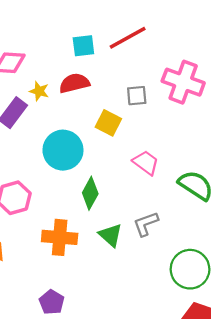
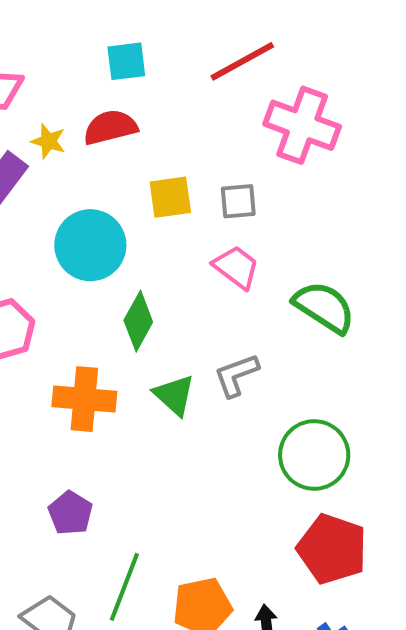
red line: (128, 38) -> (242, 61), moved
gray square: (137, 96) -> (238, 201), moved
yellow square: (108, 123) -> (170, 197), turned -35

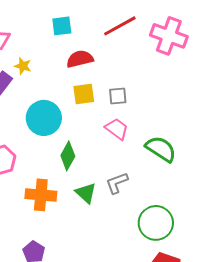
pink cross: (302, 125) -> (169, 36), moved
red semicircle: (110, 127) -> (80, 59), moved

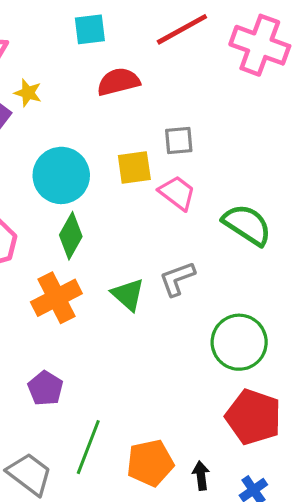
yellow square: (84, 94) -> (134, 168), moved
green diamond: (68, 156) -> (71, 236), moved
orange cross: (41, 195) -> (56, 298), turned -32

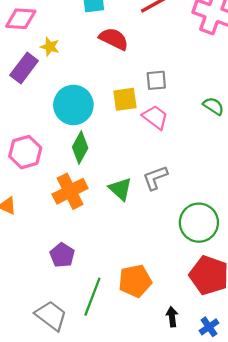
red semicircle: (118, 82) -> (114, 39), turned 40
green semicircle: (247, 225) -> (213, 106), moved, size x0.6
orange pentagon: (150, 463) -> (135, 281), moved

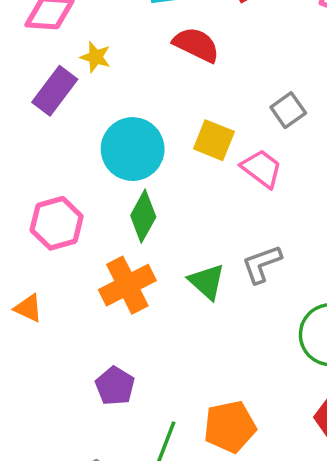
gray square: (156, 80) -> (288, 110), moved, turned -30
yellow square: (125, 99) -> (214, 140), turned 30

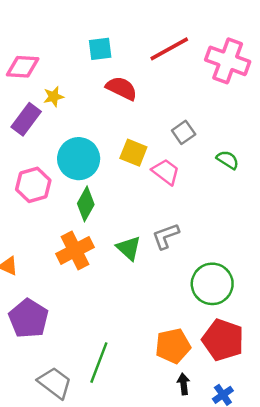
yellow star: (95, 57) -> (54, 97), turned -30
pink hexagon: (57, 223) -> (33, 185), moved
purple pentagon: (115, 386) -> (29, 318), moved, size x1.5
orange pentagon: (230, 427) -> (173, 346), moved

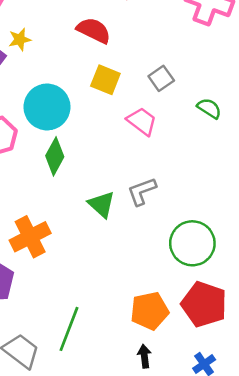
yellow square: (133, 153) -> (105, 80), moved
orange cross: (75, 250) -> (30, 237), moved
black arrow: (184, 384) -> (144, 356), moved

